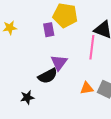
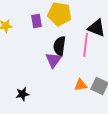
purple rectangle: (49, 30) -> (37, 21), moved
black semicircle: (48, 76) -> (60, 46), moved, turned 126

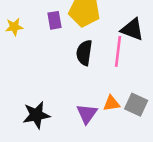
purple triangle: (54, 60) -> (87, 114), moved
black star: (23, 94) -> (36, 115), size x1.5

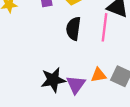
black star: (36, 115) -> (53, 80), moved

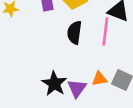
black star: (53, 80) -> (54, 84), turned -30

